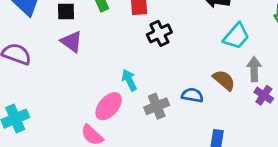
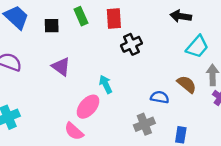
purple triangle: (71, 42) -> (61, 67), moved
gray cross: (157, 106) -> (144, 124), moved

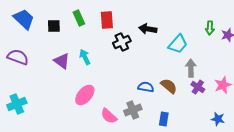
black arrow: (181, 16) -> (148, 29), moved
cyan arrow: (106, 84) -> (85, 57), moved
brown semicircle: (187, 84) -> (169, 86), moved
pink semicircle: (74, 131) -> (109, 116), moved

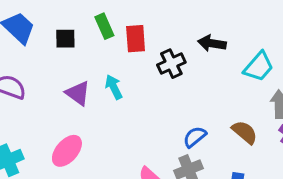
red rectangle: (107, 20) -> (136, 39), moved
blue semicircle: (146, 87) -> (195, 137), moved, turned -49
pink ellipse: (85, 95) -> (67, 151), moved

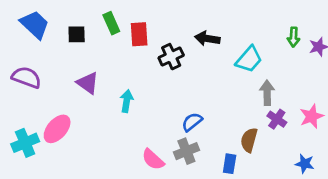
cyan arrow: (114, 87) -> (127, 101), moved, turned 35
brown semicircle: (245, 132) -> (249, 140), moved, turned -115
pink ellipse: (67, 151) -> (57, 129), moved

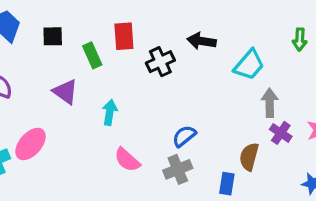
green rectangle: (111, 23) -> (92, 55), moved
pink semicircle: (153, 159) -> (127, 160), moved

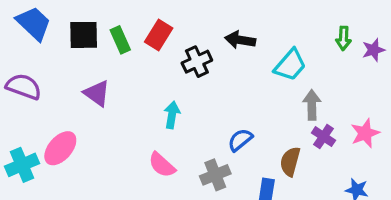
black square: (53, 36) -> (84, 35), size x1.4
red rectangle: (124, 36) -> (159, 35), turned 36
green rectangle: (92, 55) -> (120, 40), moved
cyan arrow: (110, 112) -> (172, 115), moved
blue semicircle: (184, 136) -> (240, 140), moved

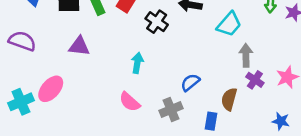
black cross: (197, 62) -> (157, 22), turned -30
purple triangle: (97, 93) -> (79, 46), turned -30

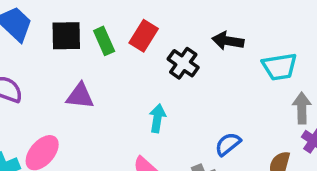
cyan trapezoid: (229, 24) -> (279, 67), turned 40

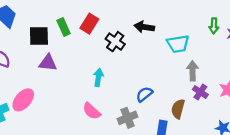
black square: (66, 36) -> (39, 36), moved

